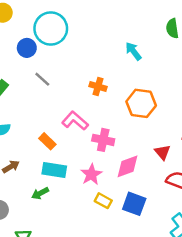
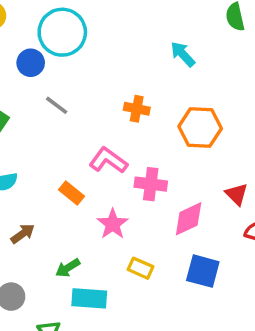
cyan rectangle: (54, 170) -> (89, 298), moved
pink star: (91, 174) -> (113, 224), moved
yellow rectangle: (103, 201) -> (140, 268), moved

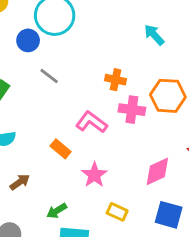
pink cross: (151, 184) -> (132, 110), moved

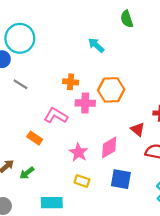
pink star: (94, 175) -> (78, 152), moved
green arrow: (57, 211) -> (27, 173), moved

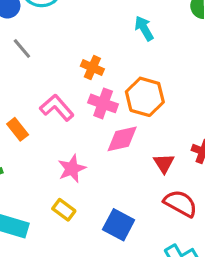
pink diamond: (109, 147) -> (122, 139), moved

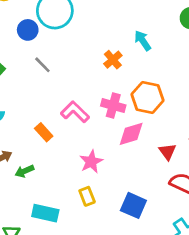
orange cross: (92, 68) -> (113, 60), moved, turned 30
yellow rectangle: (64, 210) -> (87, 196), turned 36

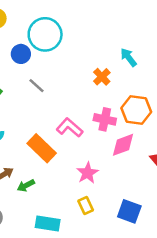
orange rectangle: (44, 132) -> (42, 148), size x1.6

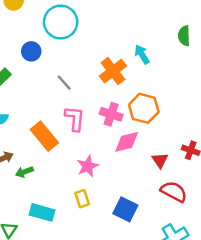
blue circle: (21, 54) -> (31, 51), moved
orange cross: (102, 77) -> (113, 71), size x1.5
gray line: (37, 86) -> (64, 83), moved
pink L-shape: (70, 128) -> (75, 118), turned 48

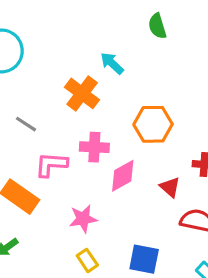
orange hexagon: (144, 108) -> (153, 124), moved
pink L-shape: (75, 118) -> (51, 165), turned -76
pink star: (88, 166) -> (83, 219), turned 30

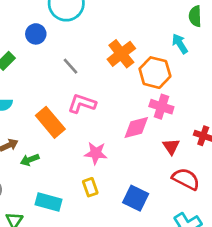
cyan arrow: (112, 63) -> (180, 44), moved
orange hexagon: (153, 124) -> (155, 73), moved
pink cross: (94, 147) -> (161, 107), moved

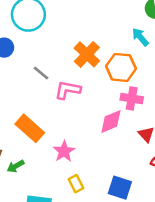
pink L-shape: (82, 104) -> (68, 90), moved
pink star: (96, 153) -> (64, 151), moved, turned -30

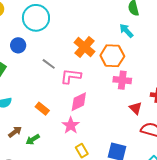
pink diamond: (111, 121) -> (79, 102), moved
orange rectangle: (30, 128) -> (42, 109), size x0.6

